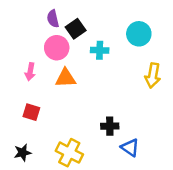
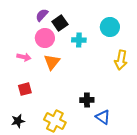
purple semicircle: (53, 19) -> (42, 15), turned 56
pink arrow: (30, 72) -> (24, 57), turned -88
orange triangle: (66, 78) -> (52, 62), turned -48
red square: (31, 112) -> (25, 89), turned -32

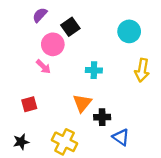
purple semicircle: (42, 15) -> (40, 15), moved
cyan cross: (79, 40) -> (94, 70), moved
pink arrow: (24, 57) -> (43, 67), moved, turned 32
orange triangle: (52, 62) -> (82, 103), moved

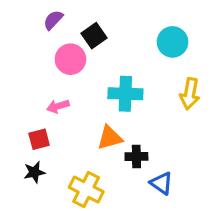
pink arrow: (43, 67) -> (58, 106), moved, turned 119
cyan cross: (94, 70) -> (125, 94), size x1.5
orange triangle: (82, 103) -> (110, 138), turned 36
black star: (21, 142) -> (34, 172), moved

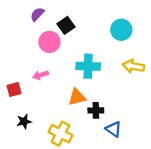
yellow arrow: (190, 94) -> (133, 66), turned 90
red square: (39, 139) -> (14, 89), moved

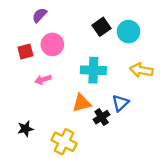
black square: (66, 25) -> (102, 27), moved
red square: (14, 89) -> (25, 51), moved
black cross: (96, 110) -> (102, 117), turned -32
blue triangle: (114, 129) -> (120, 103), moved, turned 42

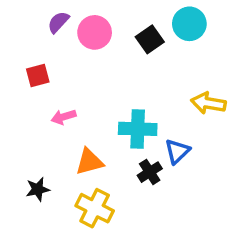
cyan circle: (129, 32) -> (189, 24), moved
pink circle: (52, 44) -> (95, 32), moved
cyan cross: (93, 70) -> (138, 129), moved
orange triangle: (82, 103) -> (89, 162), moved

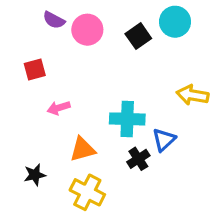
purple semicircle: (58, 22) -> (54, 20), turned -105

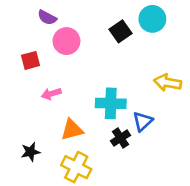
pink circle: (87, 30) -> (66, 41), moved

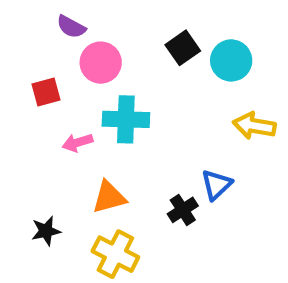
cyan circle: (152, 19) -> (231, 60), moved
cyan cross: (111, 103) -> (126, 119), moved

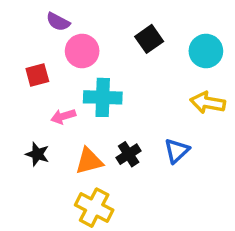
cyan circle: (231, 60) -> (206, 51), moved
black cross: (183, 210) -> (129, 154), moved
black star: (46, 231) -> (37, 154), moved, turned 30

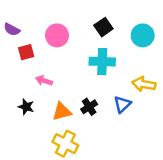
purple semicircle: (58, 22) -> (12, 29), moved
cyan cross: (103, 97) -> (102, 62), moved
yellow arrow: (208, 103) -> (144, 84), moved
pink arrow: (63, 116) -> (44, 81), turned 35

